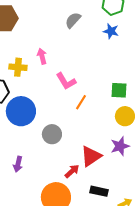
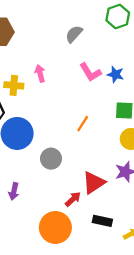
blue star: (111, 31) -> (115, 74), moved
pink L-shape: (66, 81) -> (90, 72), moved

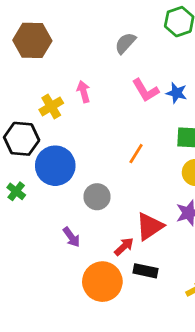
yellow cross: (14, 85) -> (51, 106), turned -36
purple arrow: (14, 191) -> (71, 237), moved, turned -49
black rectangle: (102, 221) -> (146, 271), moved

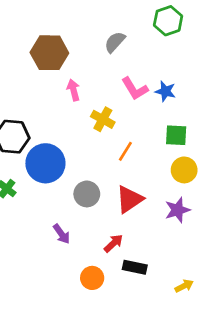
brown hexagon: (32, 40) -> (49, 53), moved
yellow cross: (51, 106) -> (103, 119), moved, turned -30
red triangle: (150, 226) -> (129, 199), moved
orange circle: (102, 282) -> (92, 278), size x0.6

